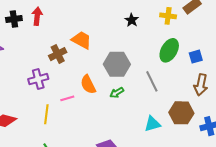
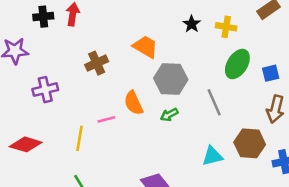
yellow cross: (168, 16) -> (226, 27), moved
orange trapezoid: (82, 40) -> (145, 47), moved
purple cross: (38, 79) -> (45, 90), moved

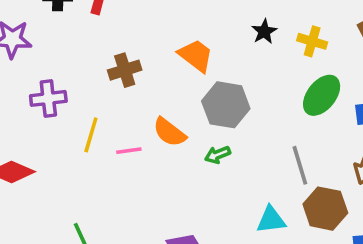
gray line: (214, 102) -> (300, 165), moved
orange semicircle: (133, 103) -> (169, 132), turned -35
yellow line: (79, 138) -> (91, 135), moved

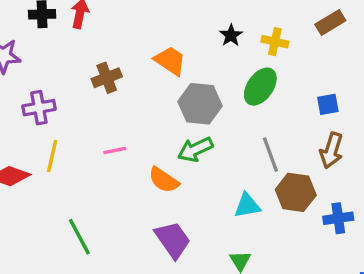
green ellipse: (322, 95) -> (260, 87), moved
orange semicircle: (169, 132) -> (164, 180), moved
yellow line: (91, 135) -> (52, 156), moved
green arrow: (218, 155) -> (195, 149), size x1.5

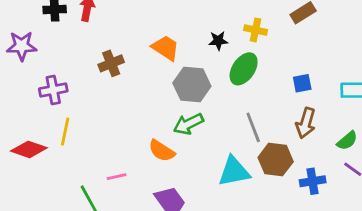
black star: (231, 35) -> (218, 41), moved, turned 30
pink line: (115, 150) -> (116, 177), moved
cyan triangle: (247, 205) -> (234, 171), size x1.4

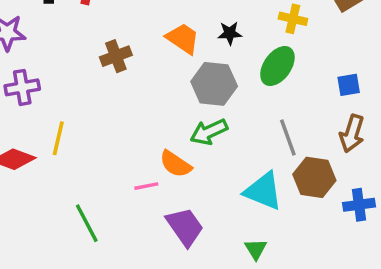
black star: (218, 41) -> (230, 33), moved
purple cross: (53, 90) -> (22, 87), moved
cyan triangle: (234, 171) -> (263, 191), turned 32
pink line: (116, 177) -> (146, 186), moved

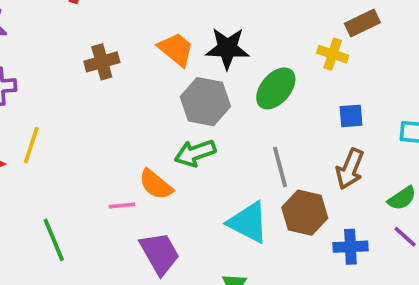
yellow cross: (293, 19) -> (333, 54), moved
black star: (230, 33) -> (227, 48), size x1.6

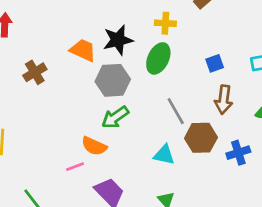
yellow cross: (333, 54) -> (165, 23), moved
cyan triangle: (248, 222) -> (164, 155), size x0.7

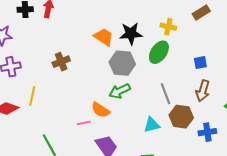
brown cross: (35, 72) -> (61, 62), moved
cyan triangle: (164, 155) -> (152, 125), turned -36

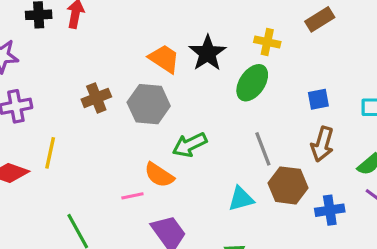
black star: (131, 34) -> (208, 53), turned -30
gray hexagon: (122, 63) -> (149, 104), moved

